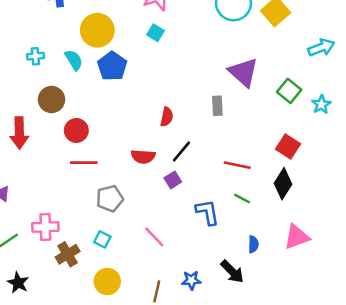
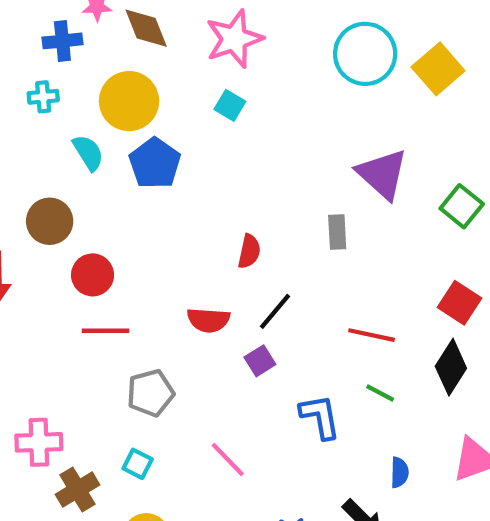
cyan cross: (35, 56) -> (43, 97), moved

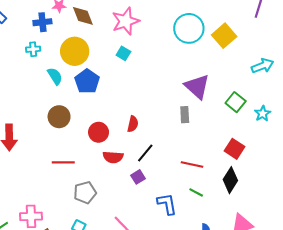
brown circle: (50, 221) -> (59, 117), moved
gray rectangle: (337, 232) -> (185, 115), moved
red circle: (93, 275) -> (99, 132), moved

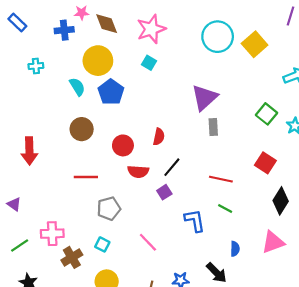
cyan cross: (33, 49) -> (36, 66), moved
purple triangle: (197, 87) -> (205, 98), moved, turned 36
black diamond: (230, 180) -> (281, 201), moved

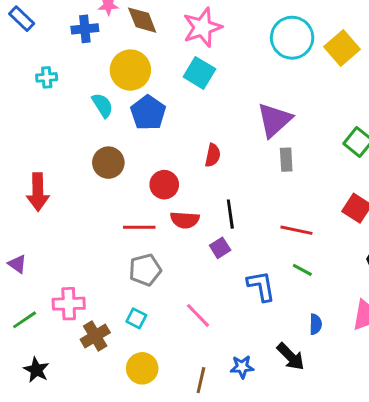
cyan square: (149, 63) -> (199, 73), size x1.5
red semicircle: (159, 137) -> (213, 155), moved
black line: (172, 167) -> (230, 214), turned -48
red line: (86, 177) -> (139, 227), moved

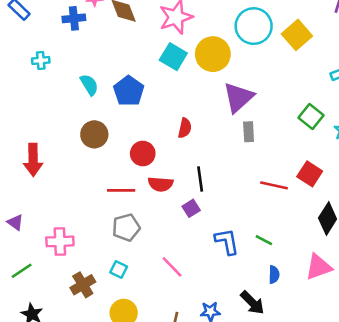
yellow circle: (130, 70) -> (213, 54), moved
red line: (296, 230) -> (274, 185), moved
green line: (302, 270) -> (264, 240), moved
pink cross: (69, 304) -> (60, 241), moved

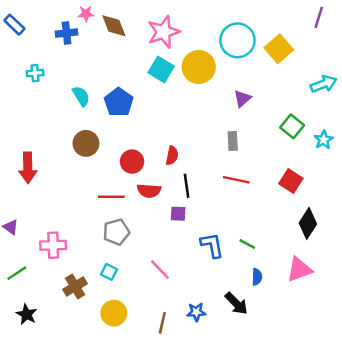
purple triangle: (238, 97) -> (242, 99), moved, size x0.6
red semicircle: (185, 128) -> (172, 156), moved
red line: (274, 185) -> (236, 180), moved
purple square: (191, 208) -> (178, 214), turned 35

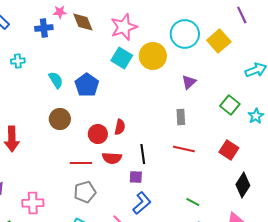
purple line: (319, 17) -> (242, 15), moved, turned -42
red semicircle: (172, 156) -> (120, 127), moved
blue L-shape: (212, 245) -> (142, 203), moved, turned 60

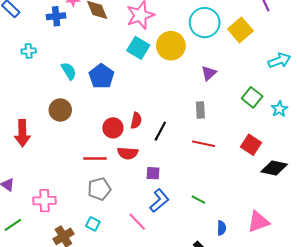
brown circle: (60, 119) -> (60, 110), moved
black line: (143, 154) -> (160, 131), moved, turned 36
black diamond: (243, 185) -> (274, 168), moved, turned 70
green line: (193, 202) -> (198, 200), moved

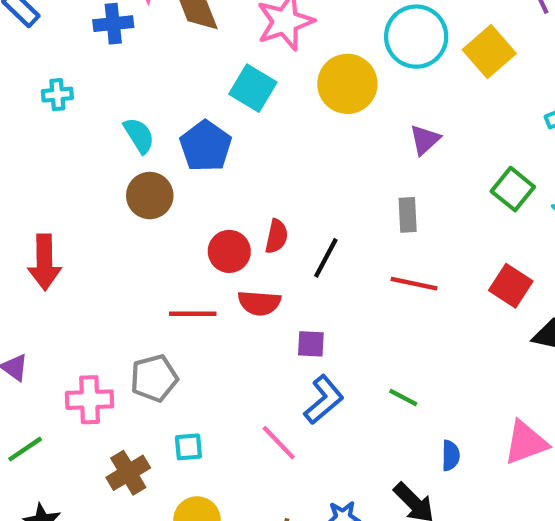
cyan square: (138, 48) -> (253, 88), moved
brown circle: (60, 110) -> (150, 196), moved
gray pentagon: (99, 189) -> (154, 378), moved
cyan square: (93, 224) -> (188, 447), turned -32

